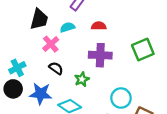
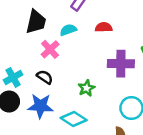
purple cross: (100, 55) -> (121, 64), moved
black semicircle: (56, 68) -> (45, 77), moved

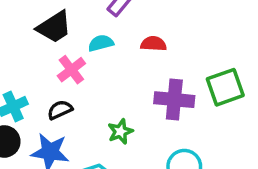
black trapezoid: (36, 22) -> (54, 27), turned 40
black semicircle: (45, 77) -> (60, 110), turned -63

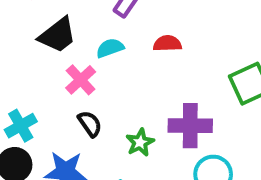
purple cross: (174, 100) -> (190, 126), moved
black semicircle: (60, 110) -> (90, 124), moved, turned 85

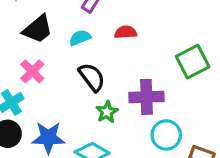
pink cross: (81, 80) -> (32, 71), moved
black semicircle: (90, 124) -> (92, 77), moved, size x1.4

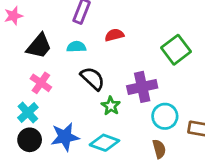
cyan semicircle: (80, 38) -> (76, 47), turned 30

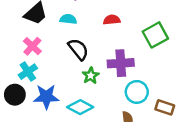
red semicircle: (114, 35) -> (112, 20), moved
cyan cross: (28, 113) -> (28, 72), moved

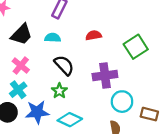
green star: (91, 76) -> (59, 91), moved

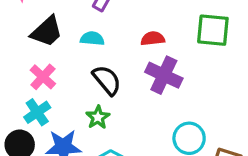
green square: (136, 47) -> (213, 30), moved, turned 35
purple cross: (105, 76) -> (164, 75), moved, turned 30

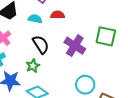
green square: (213, 30) -> (106, 36), moved
red semicircle: (153, 39) -> (58, 15), moved

